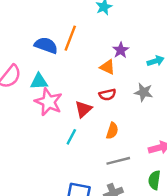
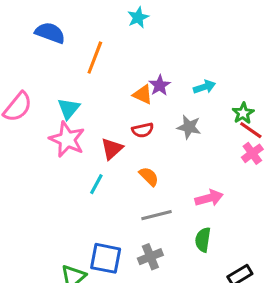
blue semicircle: (46, 45) -> (50, 33), moved
purple star: (121, 50) -> (160, 85), moved
cyan triangle: (39, 81) -> (69, 109), moved, turned -48
orange semicircle: (112, 131) -> (149, 176), turned -63

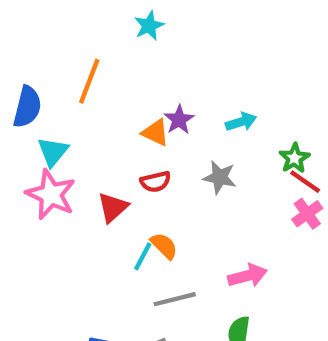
blue semicircle: (50, 33) -> (27, 107), moved, turned 84
cyan line: (96, 184) -> (143, 256), moved

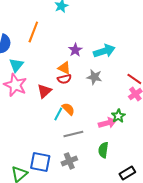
cyan arrow: (241, 122) -> (104, 51), size x1.5
orange triangle: (156, 133) -> (64, 68), moved
green star: (294, 158) -> (118, 116), moved

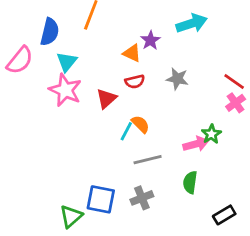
cyan arrow: (104, 51) -> (192, 23), moved
orange triangle: (64, 68) -> (132, 53), moved

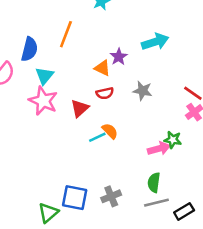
cyan line: (126, 131) -> (97, 137), turned 36
green star: (211, 134) -> (173, 140), turned -30
gray line: (148, 160) -> (156, 203), moved

